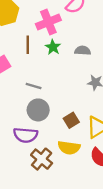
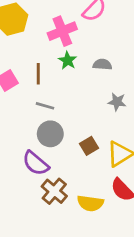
brown line: (28, 45) -> (38, 74), moved
purple semicircle: (26, 135) -> (36, 163), turned 35
yellow semicircle: (69, 148) -> (90, 203), moved

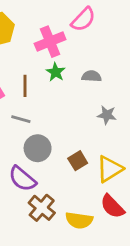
gray line: (45, 106) -> (21, 119), moved

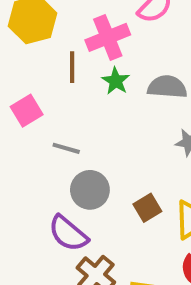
gray semicircle: (92, 76) -> (167, 87), size x1.4
brown line: (25, 86) -> (72, 67), moved

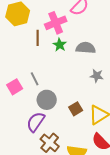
pink square: (27, 111) -> (15, 87), moved
gray line: (66, 148) -> (35, 79), turned 48
purple semicircle: (68, 233) -> (36, 122), turned 85

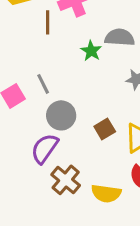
green star: (60, 45) -> (91, 51), moved

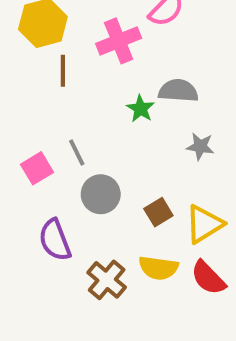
brown line: (48, 22) -> (63, 71), moved
purple semicircle: (45, 148) -> (55, 240), moved, turned -56
yellow semicircle: (106, 193) -> (158, 268), moved

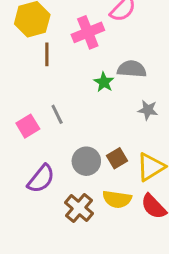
gray circle: (101, 194) -> (86, 161), moved
purple semicircle: (55, 240) -> (41, 179), turned -120

